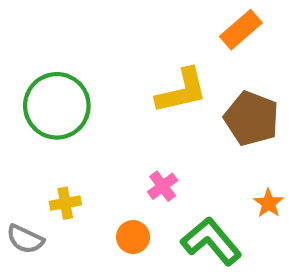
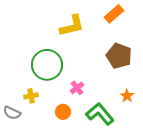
yellow L-shape: (182, 91) -> (72, 26), moved
green circle: (57, 106) -> (47, 65), moved

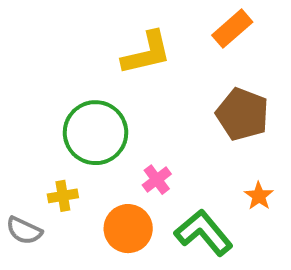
orange circle: (63, 112) -> (128, 229), size x1.5

